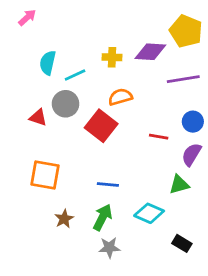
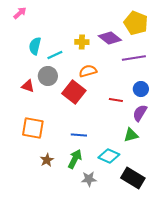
purple diamond: (150, 52) -> (110, 38), turned 35
black rectangle: (182, 243) -> (133, 178), size x1.6
gray star: (109, 248) -> (89, 179), moved

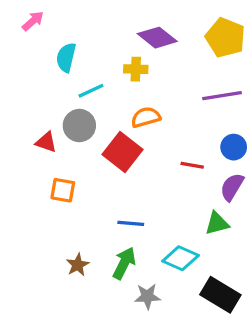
purple diamond: (110, 38) -> (157, 38), moved
cyan semicircle: (35, 46) -> (66, 58), moved
orange square: (33, 128) -> (63, 190), moved, size x0.7

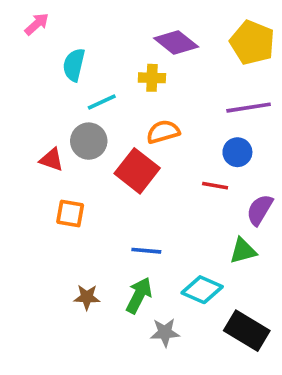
blue circle: (234, 147) -> (237, 152), moved
brown star: (78, 265) -> (87, 297), turned 30

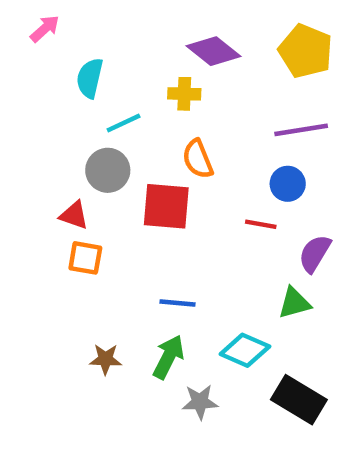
orange semicircle: (163, 132) -> (198, 159), turned -96
red triangle: (52, 160) -> (74, 215), moved
red square: (137, 171) -> (166, 206), turned -33

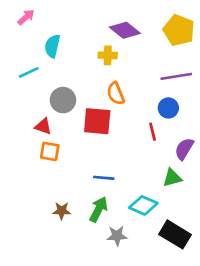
cyan line: (124, 123) -> (29, 72), moved
red line: (261, 224) -> (153, 132), turned 66

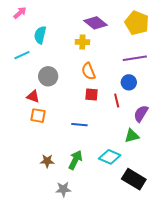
red square: (97, 121) -> (92, 94), moved, size x0.6
blue line: (104, 178) -> (79, 125), moved
gray star: (117, 236) -> (63, 189), moved

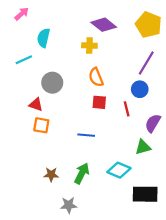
purple line: (135, 58) -> (146, 63), turned -50
black rectangle: (134, 179) -> (145, 194), turned -30

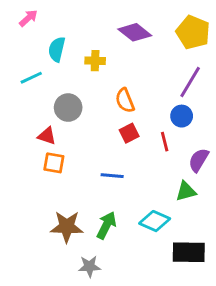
yellow cross: (89, 46) -> (95, 61), moved
red square: (99, 102) -> (129, 133), turned -32
brown star: (51, 174) -> (67, 227), size x1.6

